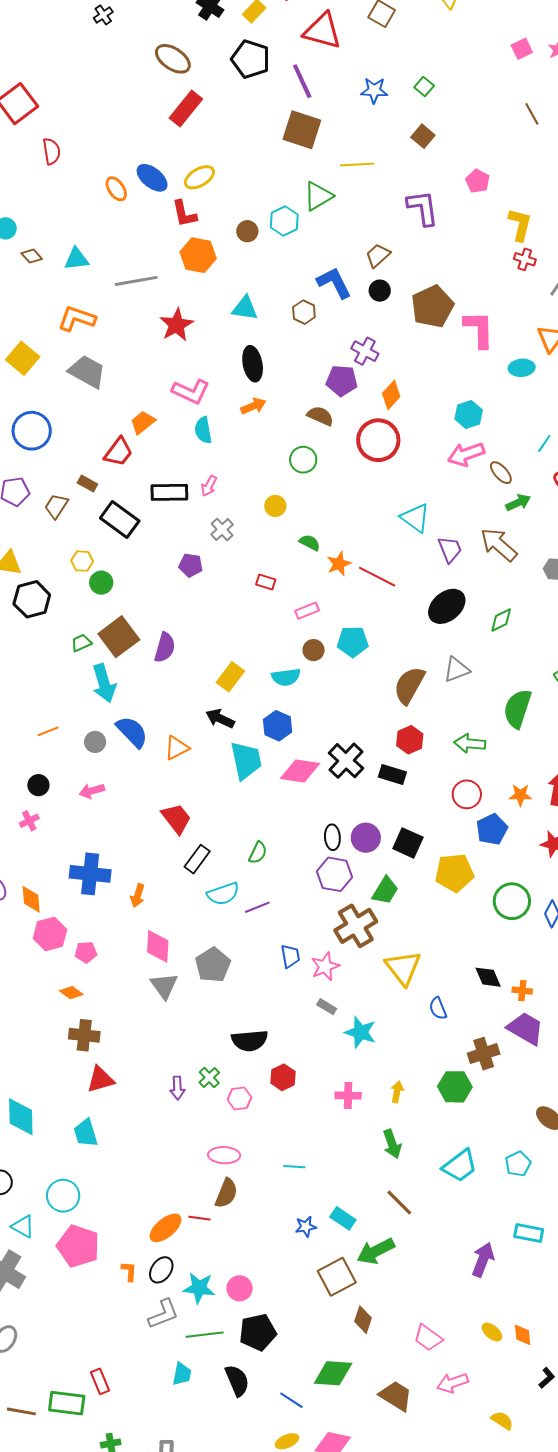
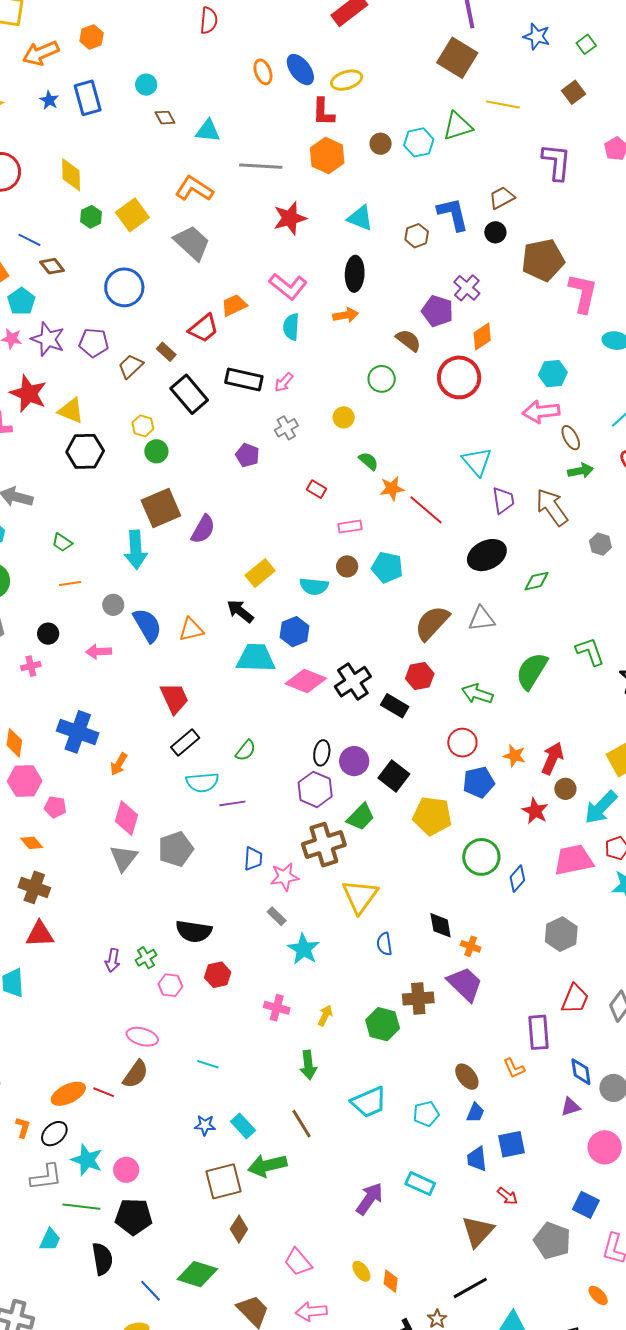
green trapezoid: (81, 643) -> (62, 543), moved, turned -135
blue semicircle: (132, 732) -> (147, 625), moved
cyan trapezoid: (246, 760) -> (256, 658), turned -90

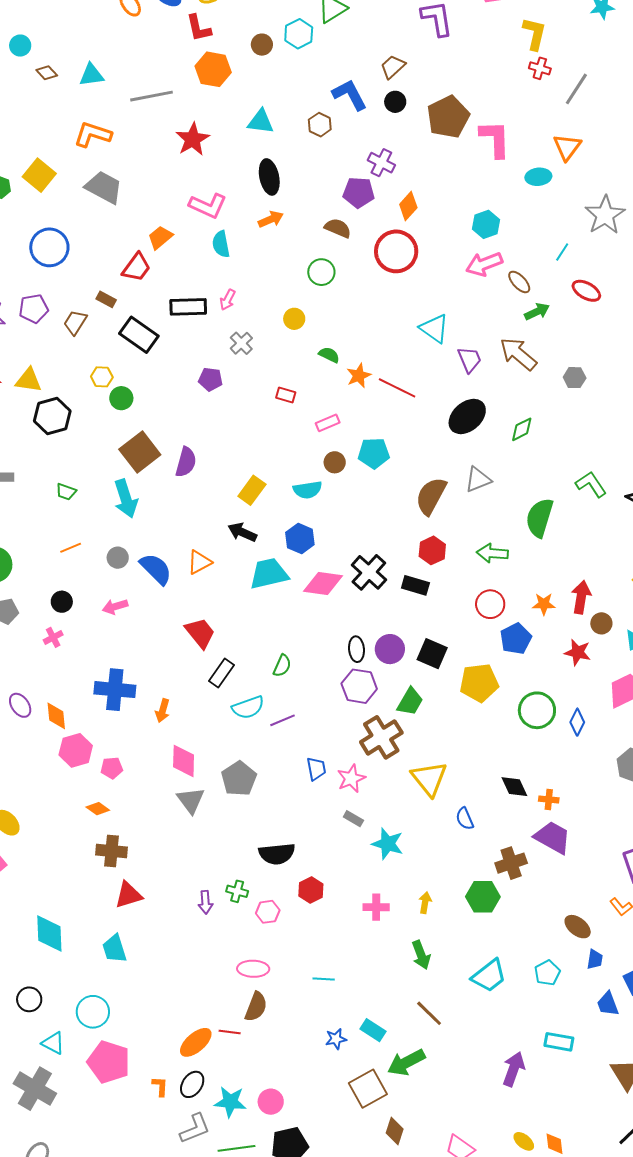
green trapezoid: (62, 543) -> (66, 492), moved
green cross: (146, 958) -> (237, 891), turned -30

